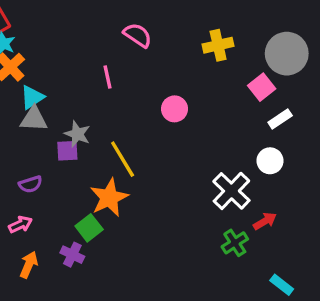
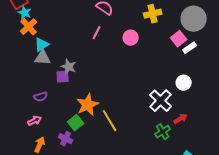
pink line: (108, 77) -> (97, 33), moved, turned 40
pink circle: (175, 109) -> (131, 38), moved
white rectangle: (280, 119) -> (190, 48), moved
yellow line: (123, 159) -> (110, 121), moved

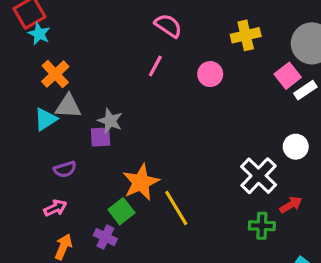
orange cross: (29, 27) -> (55, 74), moved
cyan triangle: (42, 45) -> (46, 119), moved
green cross: (163, 132) -> (262, 226), turned 35

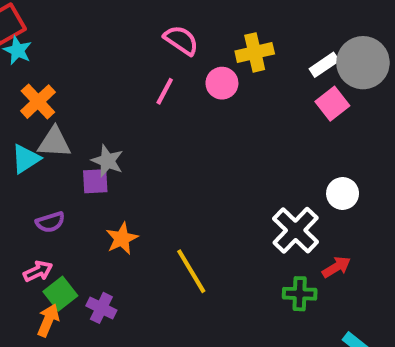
yellow cross: (246, 35) -> (255, 52), moved
pink circle: (210, 74) -> (222, 83), moved
white rectangle: (305, 90) -> (324, 65), moved
orange star: (141, 182) -> (122, 238), moved, size x0.7
green square: (121, 211) -> (60, 294), moved

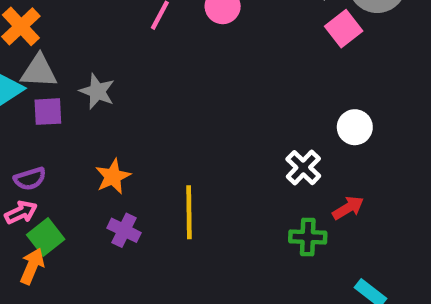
purple square: (95, 181) -> (48, 112), moved
purple semicircle: (50, 222) -> (30, 179), moved
white cross: (296, 230) -> (303, 168), size x0.7
yellow line: (191, 271) -> (189, 212), turned 30
purple cross: (101, 308) -> (124, 230), moved

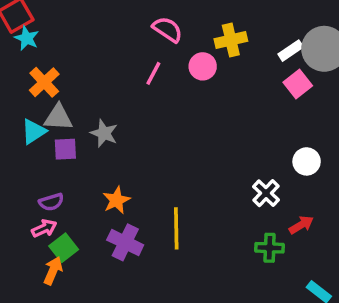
purple cross: (124, 230) -> (125, 242), size x1.4

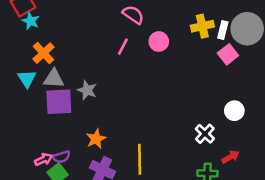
yellow cross: (231, 40) -> (202, 26), moved
white rectangle: (291, 51) -> (223, 30), turned -42
cyan triangle: (34, 132) -> (27, 79), moved, turned -30
purple square: (65, 149) -> (59, 102), size x1.6
purple semicircle: (51, 202) -> (61, 157), moved

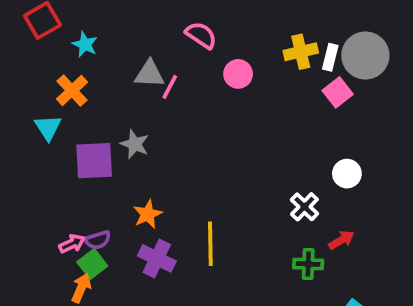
cyan star: (31, 21) -> (85, 44), moved
pink line: (123, 47) -> (170, 87), moved
gray triangle: (54, 79) -> (149, 74), moved

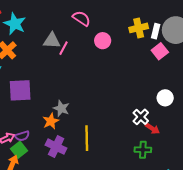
cyan star: (85, 44) -> (15, 24), size x1.5
gray star: (135, 144) -> (61, 108), moved
red arrow: (341, 240) -> (152, 129), moved, turned 64

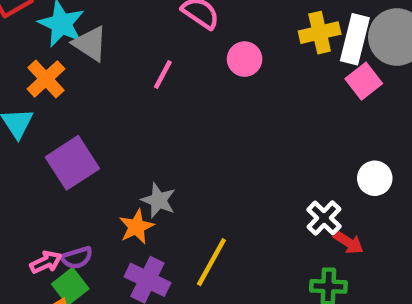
white rectangle: (156, 31) -> (355, 39), size x1.5
gray triangle: (52, 41) -> (90, 44), moved, turned 30
purple square: (20, 90) -> (72, 163), turned -30
yellow line: (87, 138) -> (211, 262), turned 30

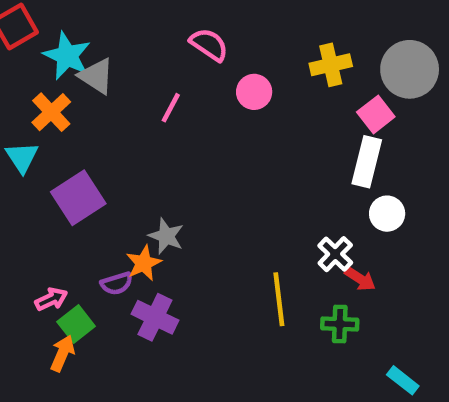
white rectangle: (355, 39) -> (367, 162), moved
purple semicircle: (77, 258) -> (117, 283), moved
yellow line: (211, 262) -> (279, 299), moved, turned -36

